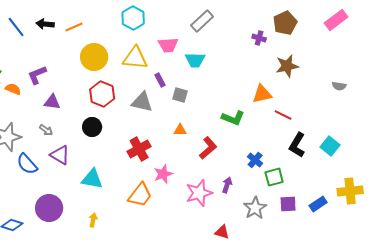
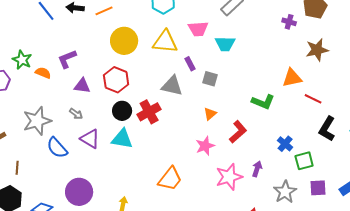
red hexagon: (102, 94) -> (116, 80), moved
orange triangle: (180, 130) -> (210, 114), turned -40
red cross: (139, 149) -> (149, 112), moved
pink star: (163, 174) -> (205, 146), moved
cyan triangle: (92, 179) -> (122, 139), moved

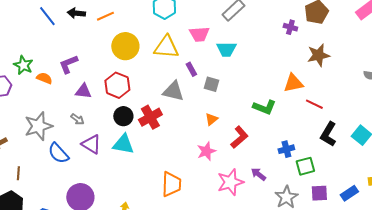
blue cross: (285, 144) -> (286, 149), turned 35
purple arrow: (257, 169) -> (258, 174), turned -70
orange trapezoid: (170, 179) -> (171, 184), turned -36

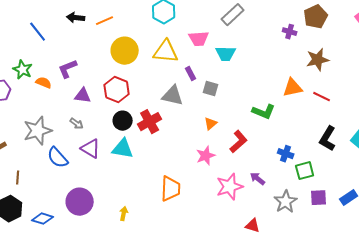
blue line: (47, 16) -> (38, 32), moved
red line: (314, 104) -> (322, 97), moved
blue cross: (286, 149) -> (286, 154), turned 35

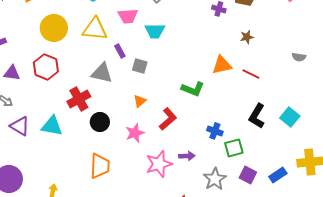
brown star: (318, 60) -> (247, 37), size x0.6
black circle: (123, 121) -> (100, 122), moved
purple arrow: (258, 179) -> (187, 156), turned 140
purple square: (319, 198) -> (248, 175), turned 30

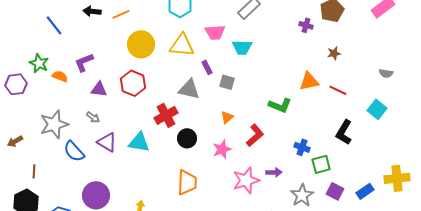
cyan square: (290, 117) -> (377, 109), moved

